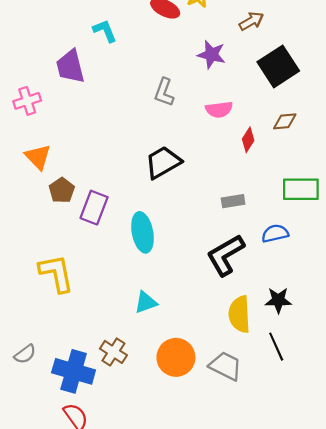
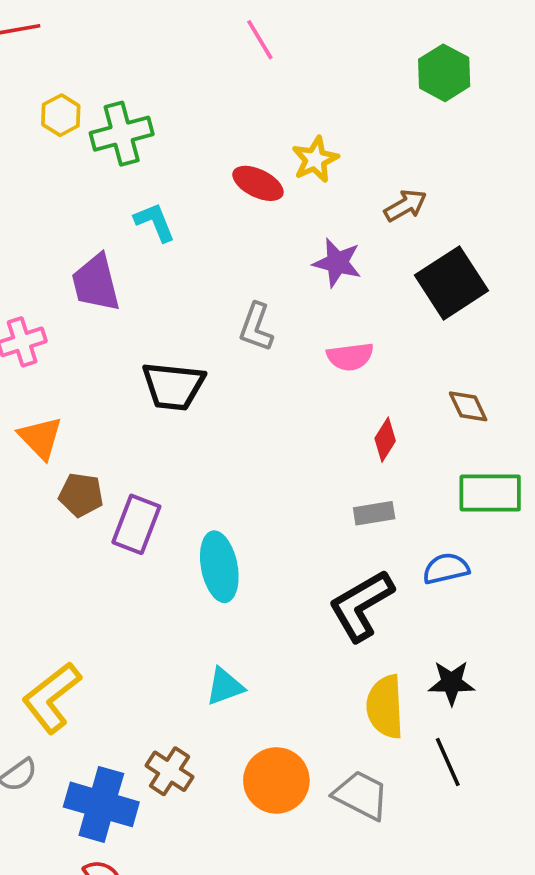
brown diamond: (285, 121) -> (468, 406), moved, turned 70
red diamond: (248, 140) -> (385, 440), moved
black trapezoid: (163, 162) -> (173, 386), moved, turned -144
brown pentagon: (62, 190) -> (81, 495), turned -30
yellow L-shape: (56, 273) -> (52, 698), moved, turned -117

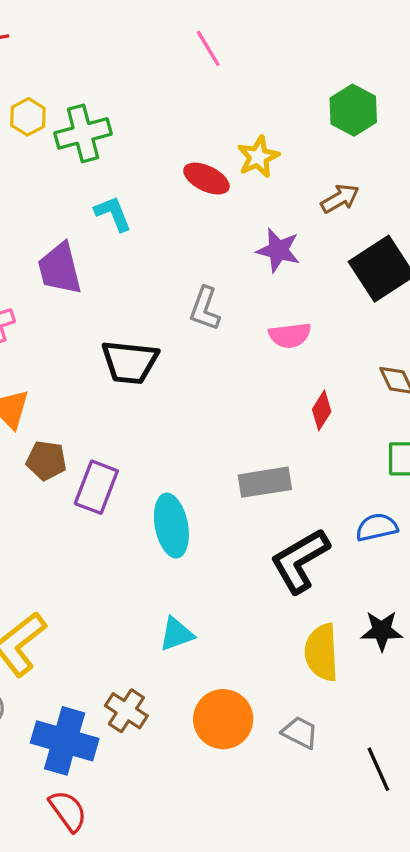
green hexagon: (444, 73) -> (353, 110), moved
gray rectangle: (374, 513) -> (265, 482), moved, size x1.4
black line: (448, 762) -> (378, 769), moved
gray trapezoid: (361, 795) -> (300, 732), size x0.7

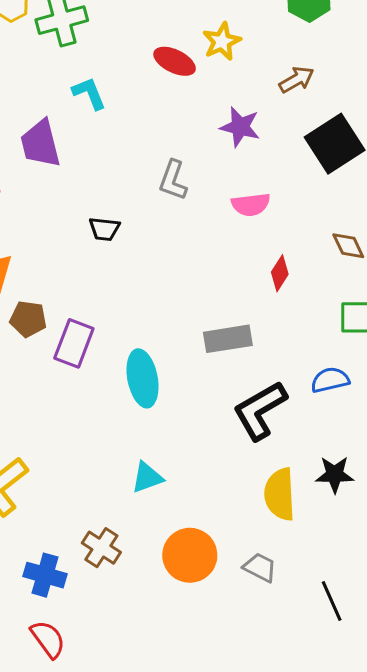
black trapezoid: (130, 362) -> (104, 229), size x0.6
blue cross: (65, 741) -> (45, 575), size x0.7

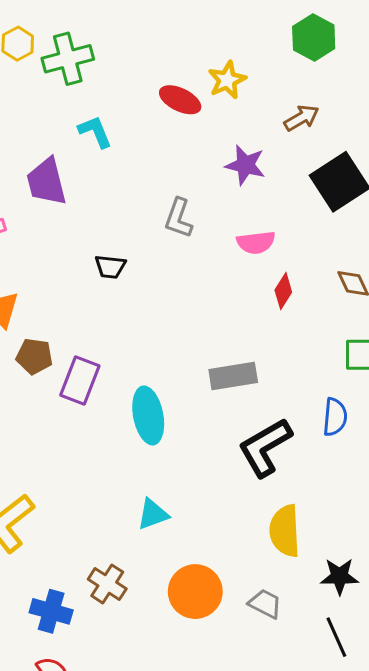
red diamond: (280, 273) -> (283, 291), moved
blue semicircle: (330, 380) -> (335, 417), turned 108
black star: (335, 474) -> (339, 576), moved

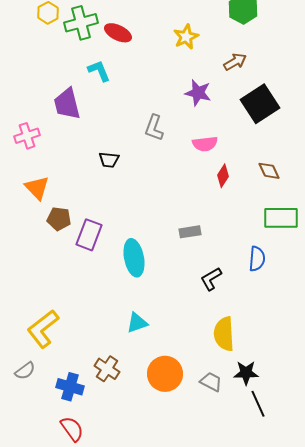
red ellipse: (180, 100) -> (118, 33), moved
gray rectangle: (233, 376) -> (190, 232), size x0.7
black L-shape: (265, 447) -> (211, 279), size x0.6
black star: (339, 576) -> (246, 373), moved

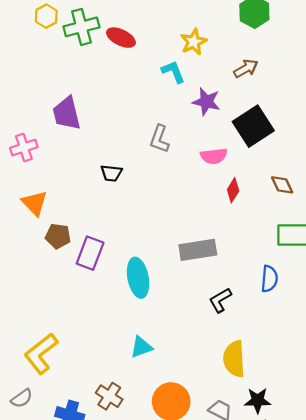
cyan L-shape: (99, 71) -> (173, 72), moved
black square: (260, 104) -> (253, 126), moved
gray rectangle: (190, 232) -> (198, 250), size x1.6

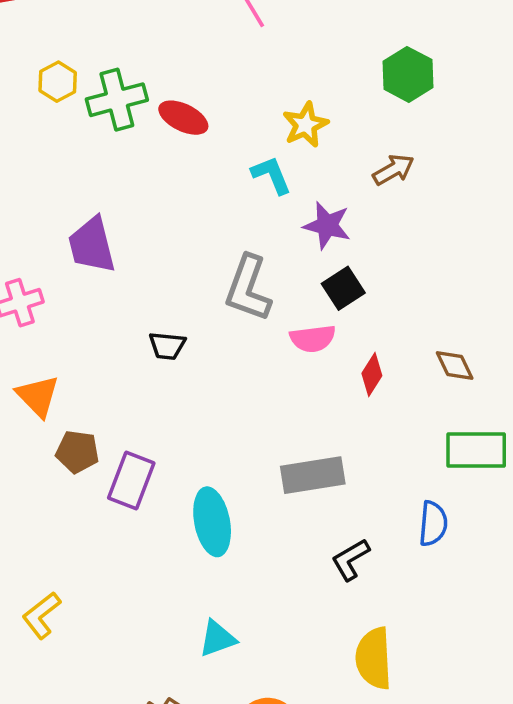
black square: (253, 126) -> (343, 288), moved, size x0.6
gray L-shape: (159, 139) -> (248, 288), size x1.4
pink semicircle: (214, 156) -> (313, 339), moved
yellow L-shape: (41, 353) -> (41, 615), moved, size x0.7

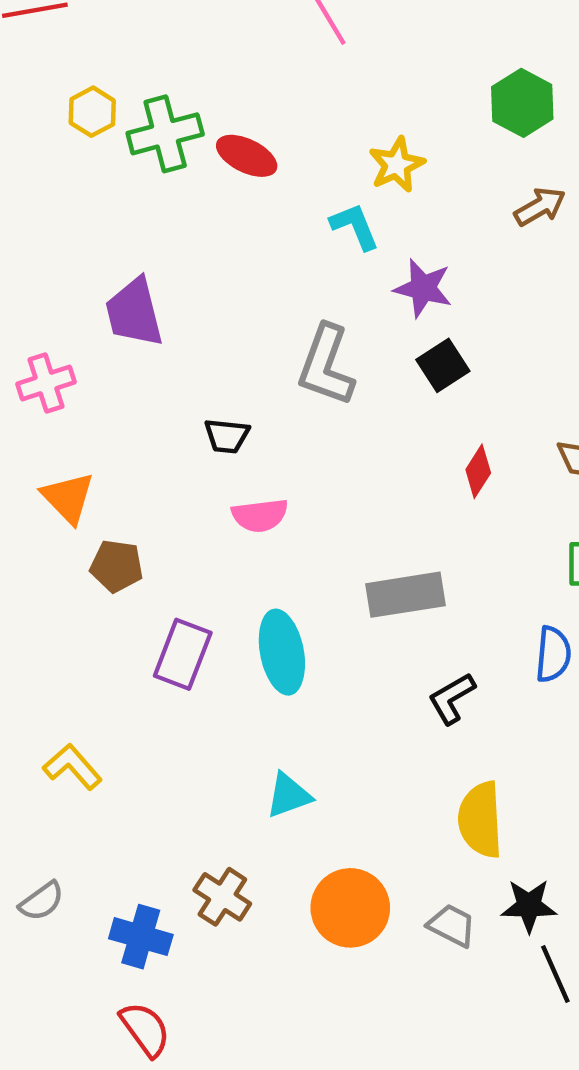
brown arrow: (394, 170) -> (540, 207), moved
pink semicircle: (313, 339) -> (260, 515), moved
purple rectangle: (131, 480) -> (183, 654), moved
yellow L-shape: (41, 615) -> (72, 767), turned 87

